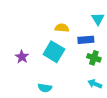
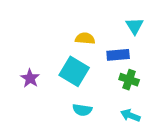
cyan semicircle: (45, 88) -> (82, 110), moved

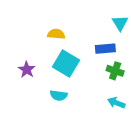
yellow semicircle: (85, 38) -> (56, 34), moved
cyan semicircle: (82, 110) -> (59, 95), moved

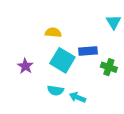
blue rectangle: (105, 49) -> (88, 51), moved
cyan arrow: (116, 103) -> (78, 97), moved

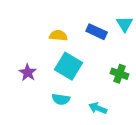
blue rectangle: (88, 51) -> (97, 32), moved, turned 30
cyan arrow: (78, 97) -> (98, 108), moved

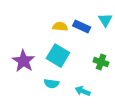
yellow semicircle: (58, 35) -> (60, 26), moved
purple star: (28, 72) -> (24, 61), size x1.5

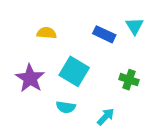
yellow semicircle: (60, 26) -> (47, 33), moved
cyan arrow: (83, 91) -> (106, 117), turned 112

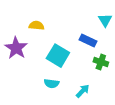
blue rectangle: (104, 34) -> (88, 40), moved
purple star: (30, 78) -> (16, 48), moved

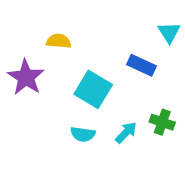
green cross: (101, 62) -> (162, 122), moved
cyan arrow: (83, 91) -> (126, 133), moved

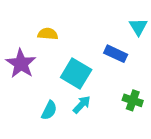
cyan arrow: (126, 133) -> (82, 105), moved
cyan semicircle: (83, 134) -> (49, 110), moved, turned -72

